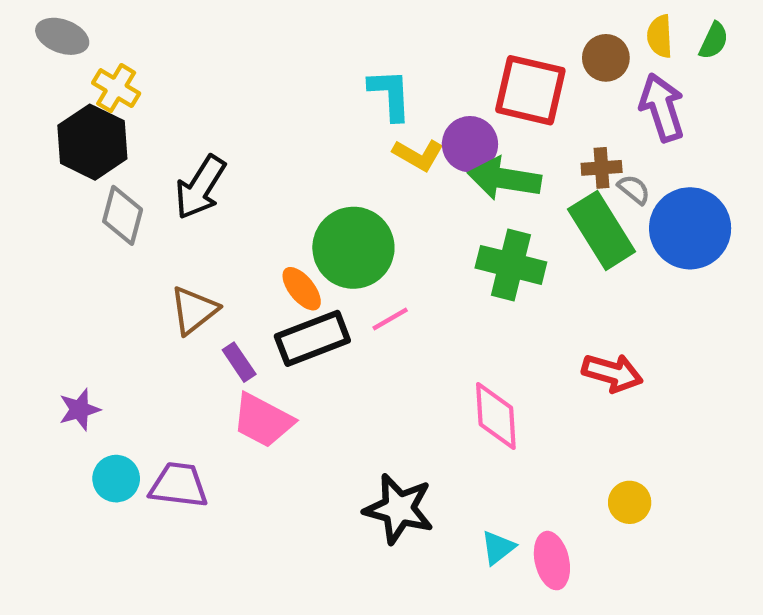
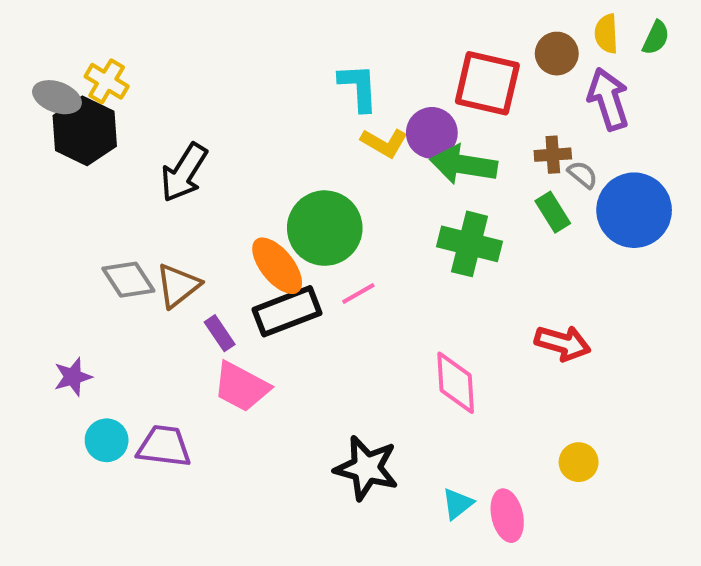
gray ellipse: (62, 36) -> (57, 97), moved
gray diamond: (123, 215) -> (128, 280), moved, turned -48
green rectangle: (602, 230) -> (553, 212), size x0.6
orange ellipse: (302, 289) -> (277, 266), size x1.4

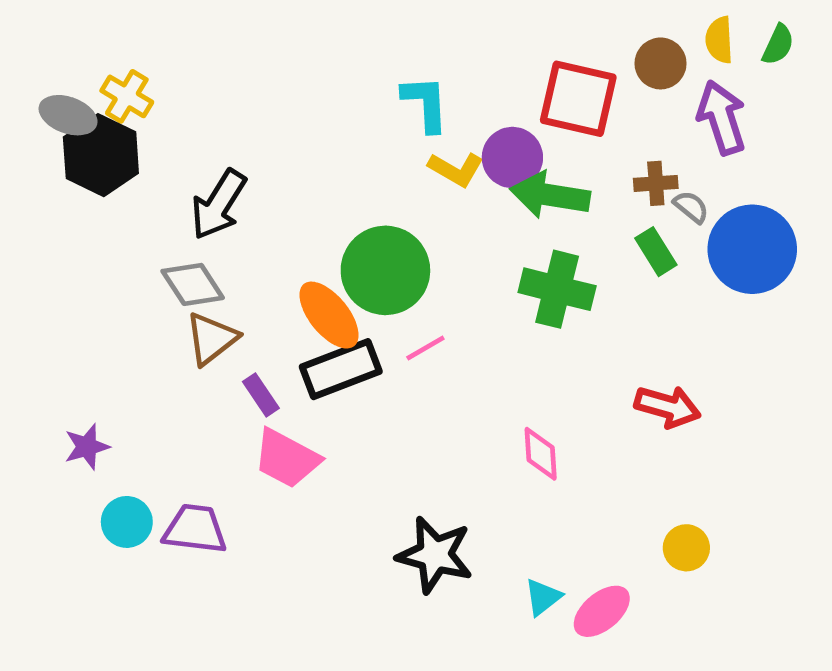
gray diamond: (128, 280) -> (193, 284), moved
pink diamond: (456, 383) -> (541, 454), size x0.7
pink ellipse: (507, 516) -> (602, 611), turned 63

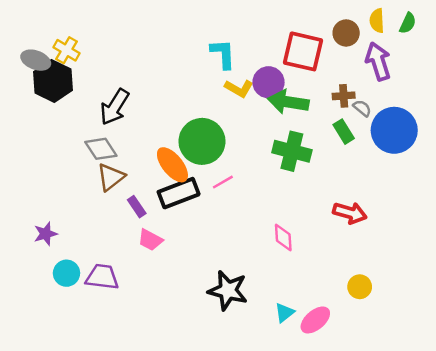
pink trapezoid: (287, 458) -> (150, 240), size x0.7

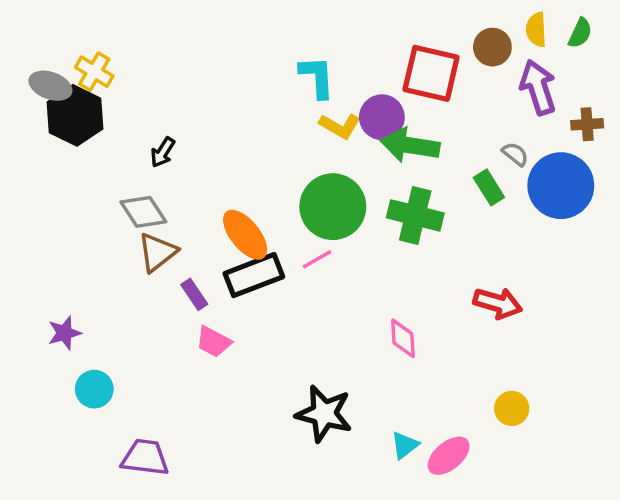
brown cross: (344, 96) -> (587, 124), moved
black arrow: (115, 107) -> (163, 152), size x0.6
green circle: (202, 141) -> (333, 207), moved
purple trapezoid: (102, 277) -> (145, 457), moved

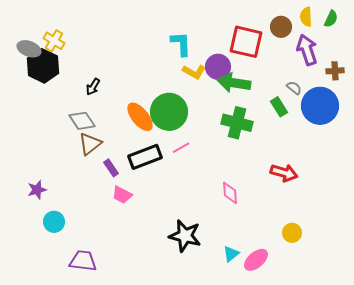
green circle: (333, 207) -> (169, 112), moved
orange ellipse: (245, 235) -> (140, 117), moved

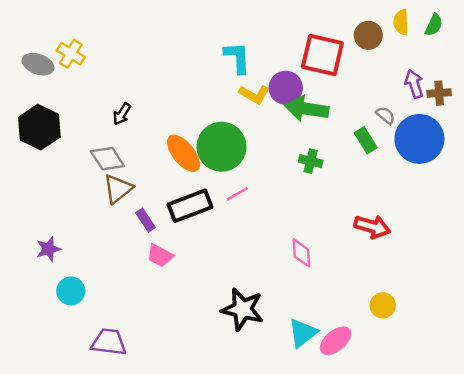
purple arrow: (307, 50) -> (414, 84), moved, size x0.7
black hexagon: (43, 66) -> (39, 127), moved
green cross: (237, 123) -> (311, 161), size x0.6
cyan triangle: (231, 254) -> (303, 333), size x1.4

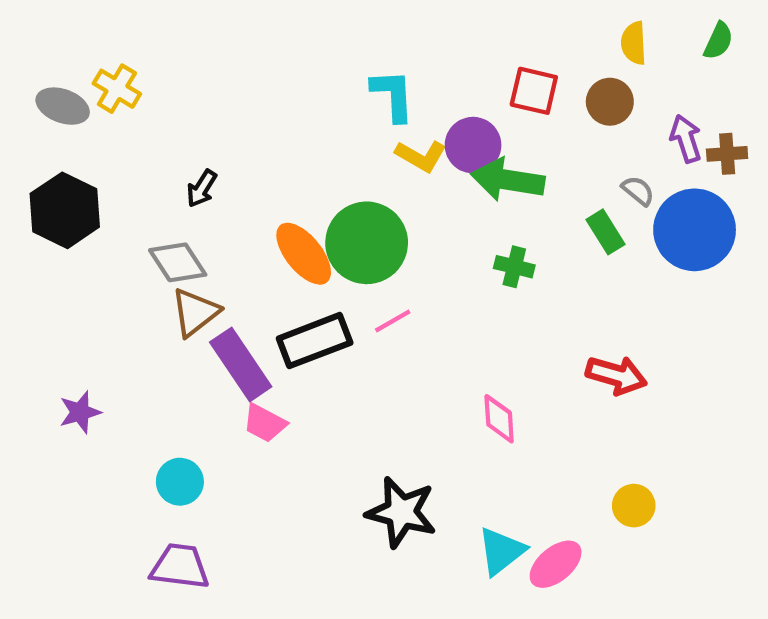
yellow semicircle: (401, 22) -> (634, 43), moved
brown circle: (368, 35) -> (610, 102), moved
red square: (322, 55) -> (534, 91), size x0.7
purple rectangle: (145, 220) -> (241, 364), size x1.8
cyan circle: (71, 291) -> (180, 482), moved

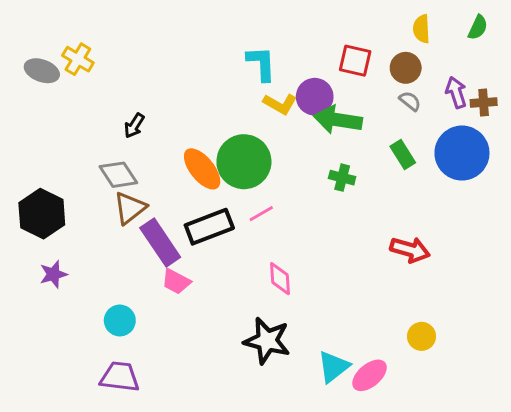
gray semicircle: (638, 191) -> (410, 101), moved
black hexagon: (65, 210) -> (42, 214), moved
pink diamond: (499, 419) -> (280, 279), moved

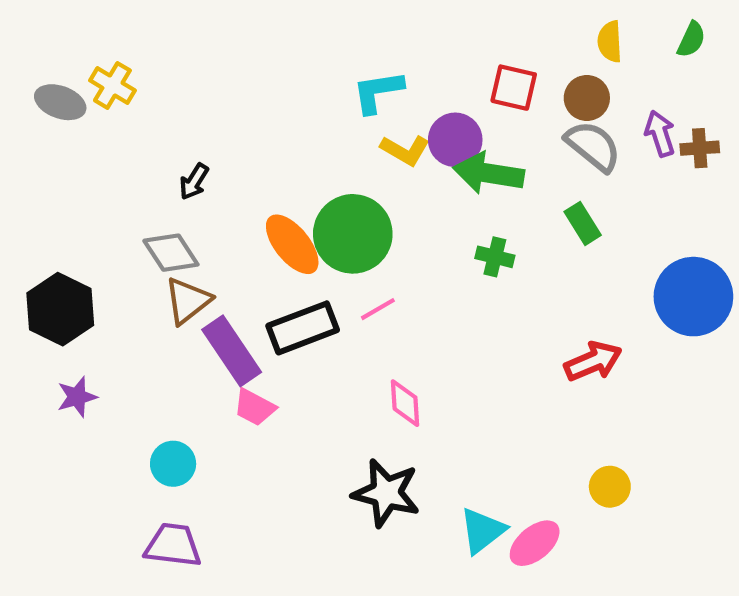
cyan L-shape: (261, 64) -> (378, 92), turned -96
gray semicircle: (410, 101) -> (593, 146), size x1.8
blue circle: (462, 153) -> (693, 297), moved
red arrow: (410, 250) -> (593, 361), turned -39

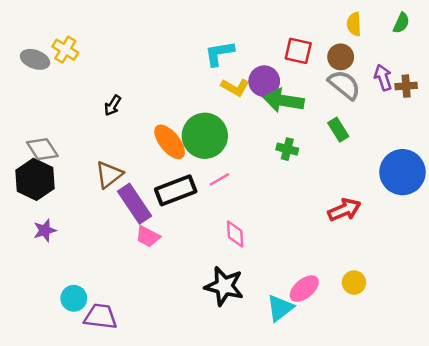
gray diamond: (171, 253) -> (42, 149), moved
cyan circle: (173, 464) -> (74, 298), moved
pink ellipse: (535, 543) -> (304, 289), moved

